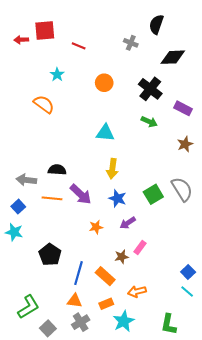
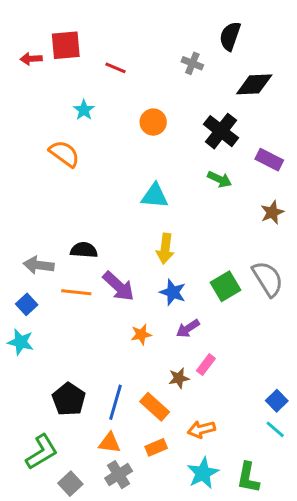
black pentagon: (50, 255) -> (69, 399), moved
cyan star: (124, 321) -> (203, 473), moved

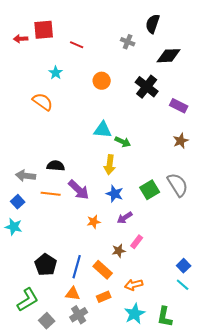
green arrow: (219, 179) -> (123, 142), moved

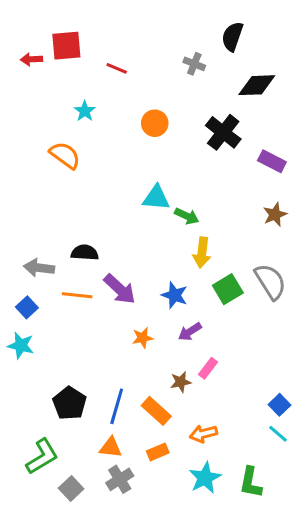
yellow arrow: (110, 165) -> (202, 253), moved

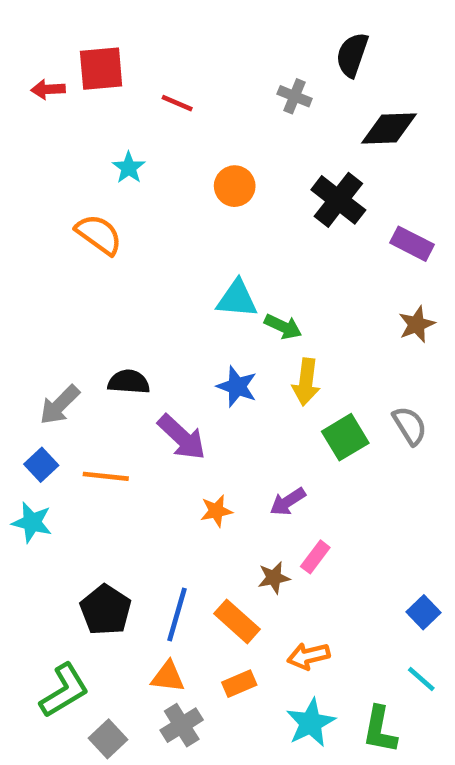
gray arrow: (39, 268) -> (60, 405), turned -52
gray semicircle: (270, 282) -> (410, 426), size x0.7
orange line: (77, 295) -> (106, 476), moved
blue star: (175, 295) -> (237, 386), moved
cyan line: (278, 434) -> (421, 679), moved

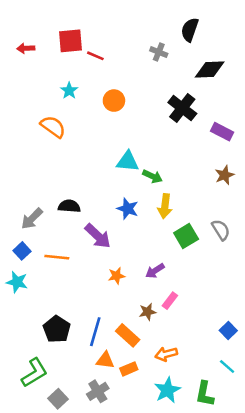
red square: (101, 69) -> (70, 41), moved
orange circle: (235, 186) -> (114, 101), moved
orange triangle: (168, 677) -> (105, 360), moved

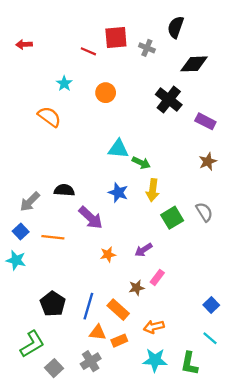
red square: (70, 41) -> (116, 38), moved
cyan star: (167, 390) -> (155, 360), turned 30

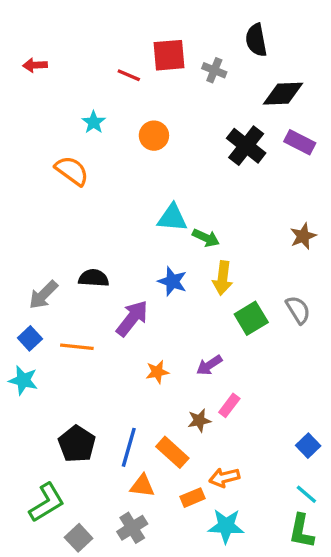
black semicircle: (176, 27) -> (256, 40), turned -30
purple rectangle: (205, 121) -> (300, 142), moved
purple arrow: (91, 218) -> (132, 318), turned -95
orange rectangle: (119, 341) -> (192, 498), moved
green L-shape: (189, 363) -> (301, 531), moved

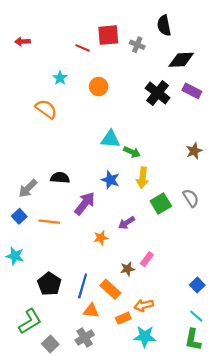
purple arrow: (209, 365) -> (126, 223), moved
cyan star: (23, 380) -> (15, 256), moved

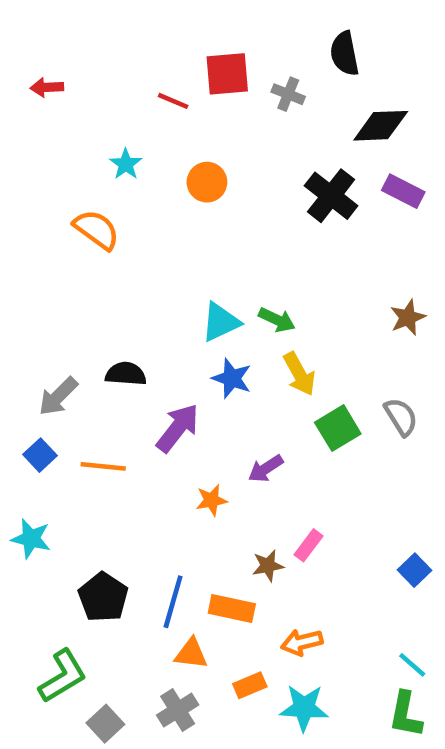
cyan triangle: (110, 139) -> (220, 322), moved, turned -30
yellow arrow: (143, 178) -> (299, 374), turned -36
blue square: (197, 285) -> (414, 570), moved
orange rectangle: (110, 289) -> (232, 609), turned -30
orange rectangle: (123, 318) -> (250, 685), moved

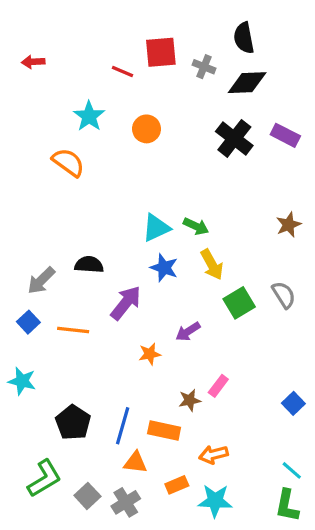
black diamond: (381, 126) -> (247, 83), moved
cyan star: (126, 164) -> (89, 116), size x1.4
gray square: (105, 724) -> (87, 496), moved

